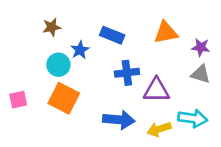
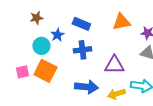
blue cross: (127, 73) -> (82, 50), moved
pink square: (18, 100) -> (22, 72), moved

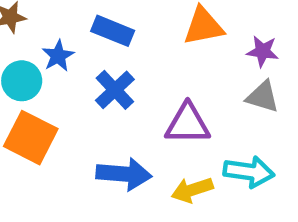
blue cross: (82, 50) -> (115, 90), turned -36

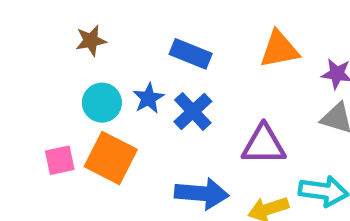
blue star: (58, 56) -> (148, 98), moved

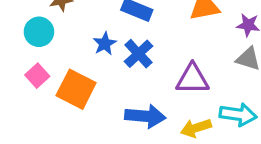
cyan circle: (102, 103) -> (39, 32), moved
pink square: (60, 160) -> (37, 76), moved, turned -30

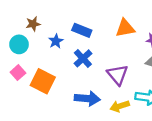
blue star: (105, 44) -> (56, 41), moved
purple triangle: (192, 79) -> (118, 75), turned 50

